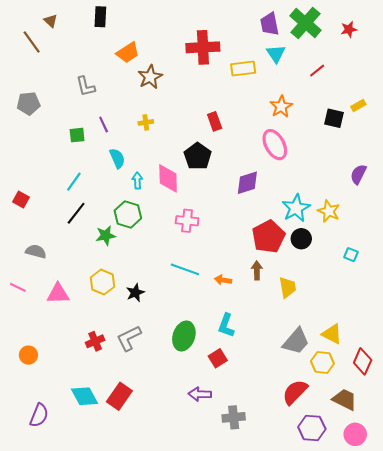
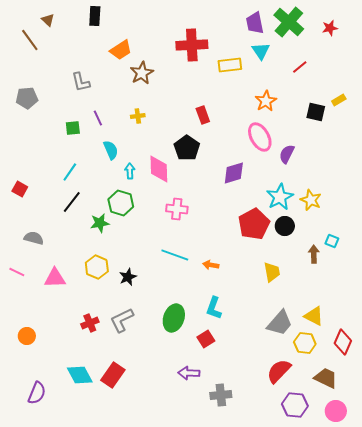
purple semicircle: (358, 174) -> (287, 154), moved
brown arrow: (257, 270) -> (314, 254), moved

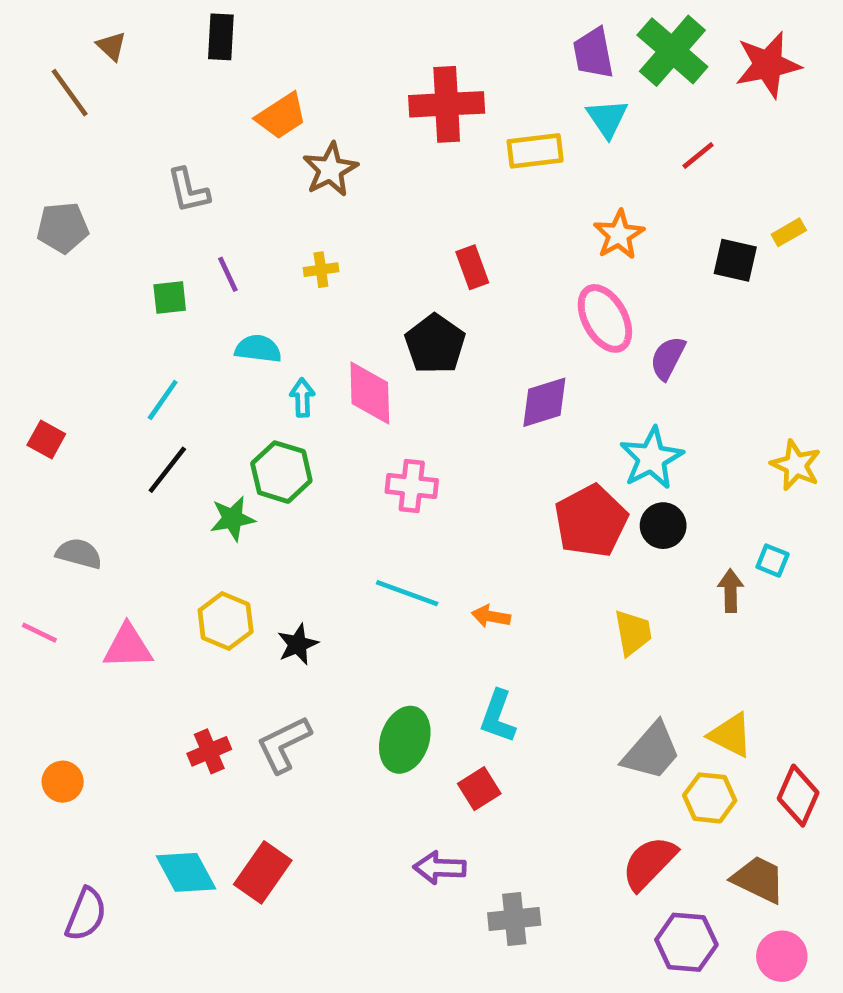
red star: (330, 28) -> (768, 65), size x1.8
cyan semicircle: (111, 150) -> (258, 349), turned -60
yellow star: (311, 200) -> (796, 465), moved

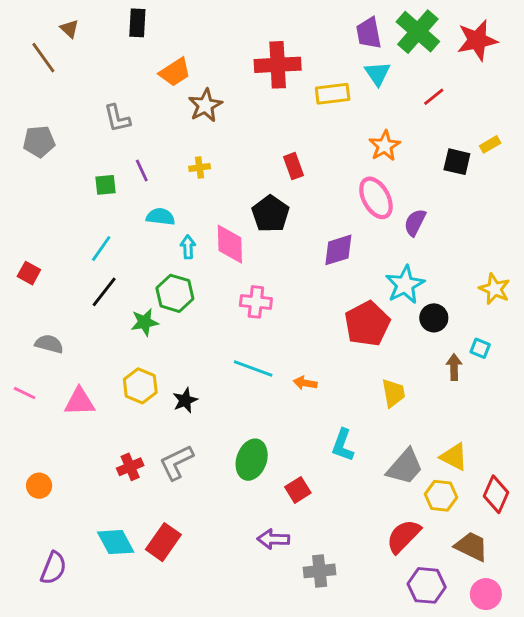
black circle: (663, 526) -> (434, 318), moved
cyan L-shape: (498, 716) -> (343, 445), moved

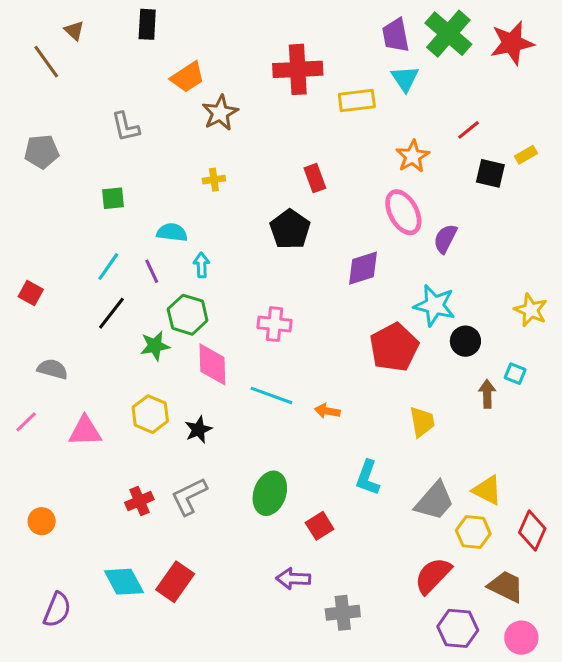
red line: (434, 97) -> (469, 130), moved
purple line: (142, 170) -> (152, 271), moved
pink diamond: (230, 244) -> (212, 364), moved
cyan star: (405, 285) -> (434, 305), turned -30
pink line: (25, 393) -> (26, 422), turned -70

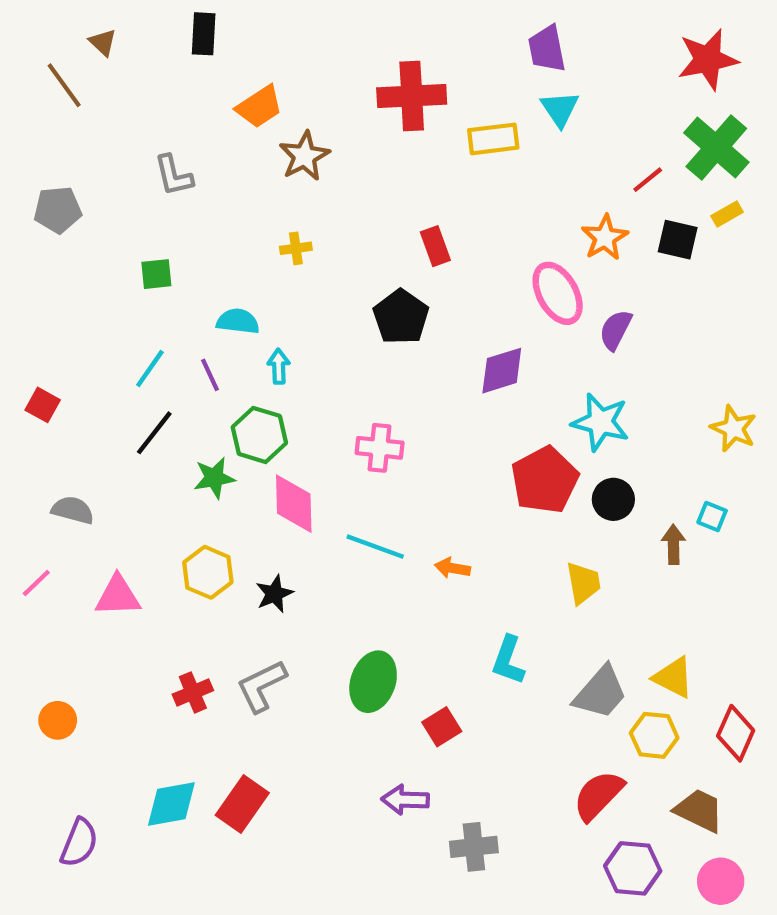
green cross: (448, 34) -> (716, 147), moved
orange star: (413, 156) -> (605, 238), moved
black circle: (465, 341) -> (613, 499), moved
cyan diamond: (124, 582) -> (171, 804), turned -72

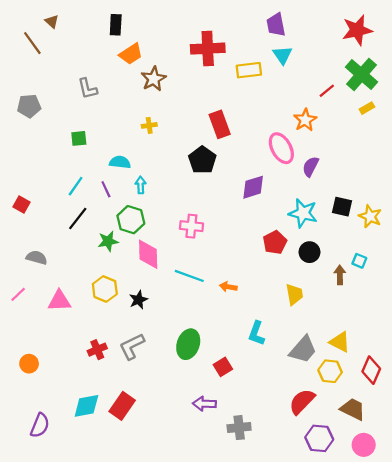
black rectangle: (204, 34) -> (116, 25), moved
black square: (678, 240) -> (342, 207), moved
red rectangle: (435, 246) -> (220, 124), size x1.4
red pentagon: (545, 480) -> (275, 242), size x0.7

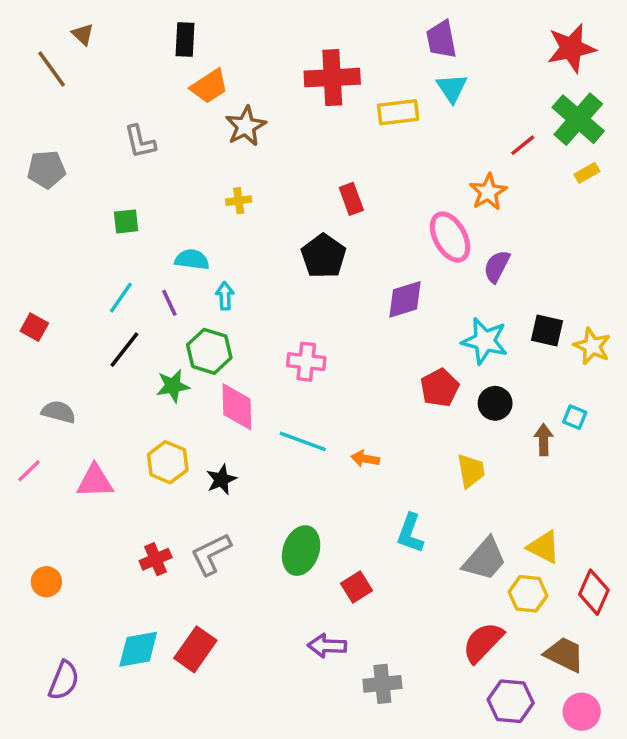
red rectangle: (220, 124) -> (351, 199), size x0.7

